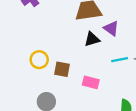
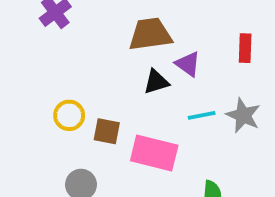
pink rectangle: (91, 82) -> (154, 153), size x1.6

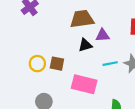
purple triangle: (188, 64) -> (103, 35), turned -40
brown square: (107, 131) -> (57, 64), moved

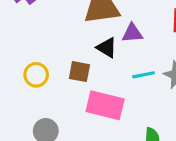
black triangle: (85, 45) -> (107, 48), turned 48
brown square: (57, 64) -> (79, 72), moved

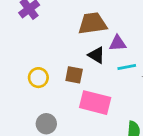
cyan line: (144, 75) -> (127, 67), moved

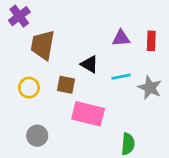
brown trapezoid: (92, 23) -> (43, 45), moved, turned -72
purple triangle: (118, 43) -> (121, 38), moved

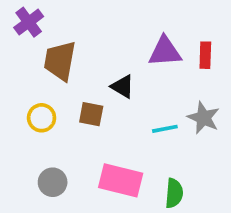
purple triangle: (121, 38) -> (165, 52), size x1.4
cyan line: (121, 77) -> (165, 129), moved
pink rectangle: (88, 114) -> (121, 180), moved

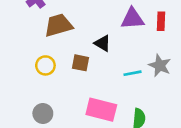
brown trapezoid: (60, 61) -> (58, 25), turned 64
gray circle: (53, 182) -> (43, 113), moved

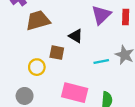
purple triangle: (132, 19) -> (101, 15), turned -40
yellow circle: (45, 65) -> (37, 67), moved

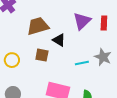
brown trapezoid: (38, 20) -> (38, 26), moved
yellow circle: (37, 67) -> (12, 60), moved

